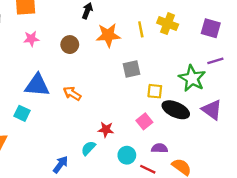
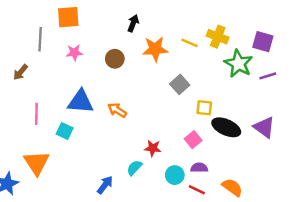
yellow line: (141, 29) -> (189, 43), turned -56
gray square: (132, 69) -> (180, 84), turned -30
green star: (192, 78) -> (238, 64), moved
purple semicircle: (159, 148) -> (199, 168), moved

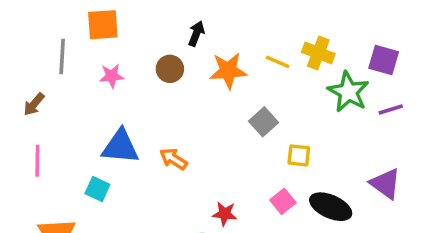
brown circle: (115, 59) -> (170, 69), moved
pink line: (36, 114) -> (37, 161), moved
black ellipse: (226, 127) -> (331, 207), moved

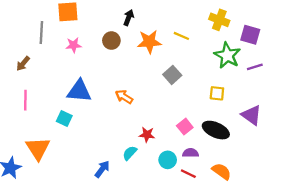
yellow cross: (318, 53) -> (219, 20), moved
yellow square: (299, 155) -> (217, 93), moved
orange arrow: (173, 159) -> (124, 97), moved

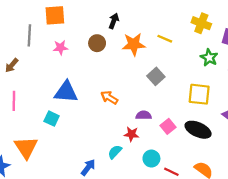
green star: (227, 55) -> (209, 58), size x0.7
yellow square: (217, 93) -> (199, 94), size x1.5
purple semicircle: (191, 153) -> (144, 115), moved

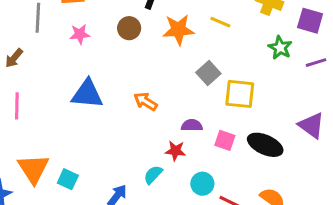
yellow square: (199, 94) -> (240, 94), moved
cyan square: (52, 119) -> (68, 179), moved
pink square: (168, 126) -> (225, 140), turned -32

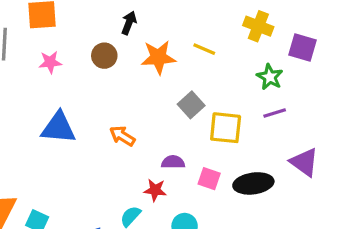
purple line: (316, 63) -> (275, 113), moved
black ellipse: (265, 145) -> (253, 183), turned -32

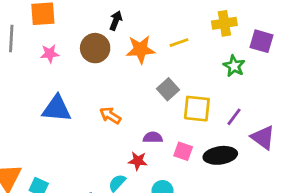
yellow cross: (258, 26) -> (224, 23), turned -30
yellow line: (204, 49) -> (179, 43), turned -42
brown circle: (104, 56) -> (95, 48), size x1.4
purple line: (275, 113) -> (234, 117), moved, turned -36

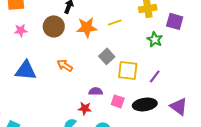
orange arrow: (110, 115) -> (65, 65), moved
purple triangle: (263, 137) -> (179, 106), moved

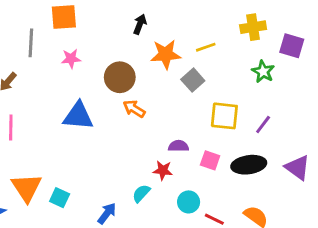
brown circle: (54, 26) -> (120, 77), moved
gray square: (107, 56) -> (193, 80), moved

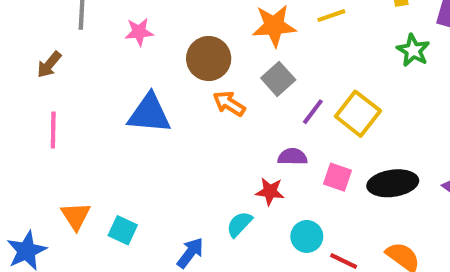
gray square: (193, 80) -> (278, 79), moved
yellow square: (224, 116) -> (358, 114), turned 32
purple line: (263, 125) -> (313, 112), moved
orange triangle: (27, 188) -> (76, 216), size x0.7

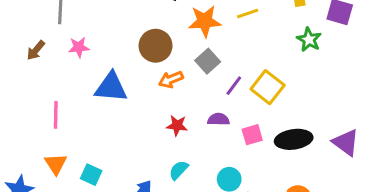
pink star: (139, 32) -> (79, 47), moved
orange arrow: (229, 103) -> (171, 79), turned -55
pink line: (53, 130) -> (56, 115), moved
pink square: (337, 177) -> (252, 135), turned -35
red star: (270, 191) -> (177, 126), moved

